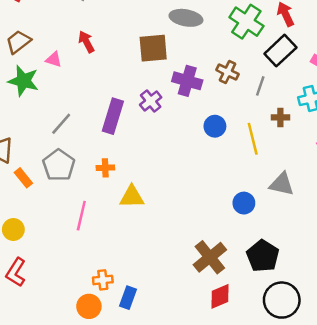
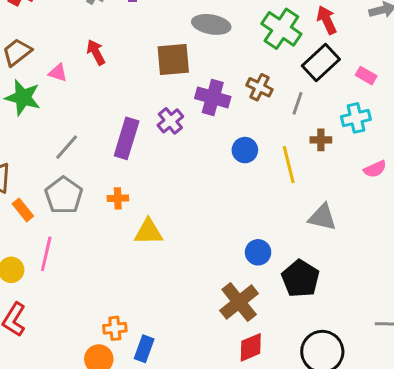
blue circle: (244, 203) -> (258, 252), moved
pink line: (81, 216) -> (46, 254), moved
black pentagon: (263, 256) -> (300, 279), moved

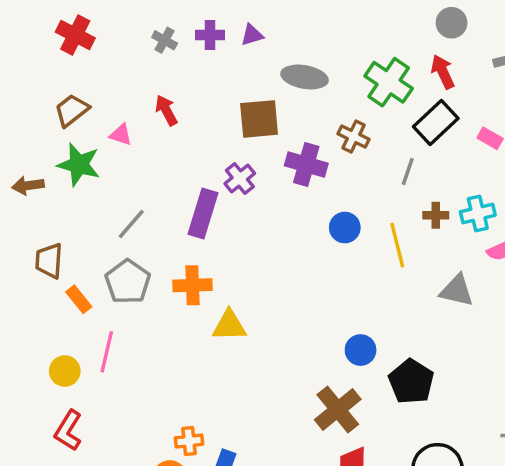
brown cross: (259, 87) -> (354, 136), moved
cyan cross: (356, 118) -> (478, 214), moved
purple cross: (170, 121) -> (240, 179), moved
orange cross: (118, 198) -> (193, 285), size x1.5
gray triangle: (322, 217) -> (457, 291), moved

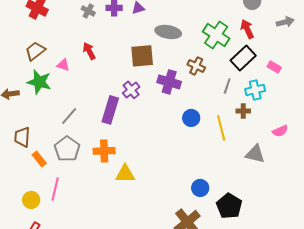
cyan cross: (478, 214) -> (255, 90), moved

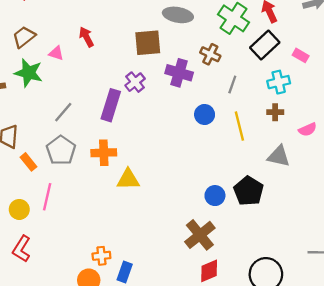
gray line: (227, 86) -> (232, 84), moved
brown cross: (243, 111) -> (275, 112), moved
black pentagon: (229, 206) -> (249, 191), moved

